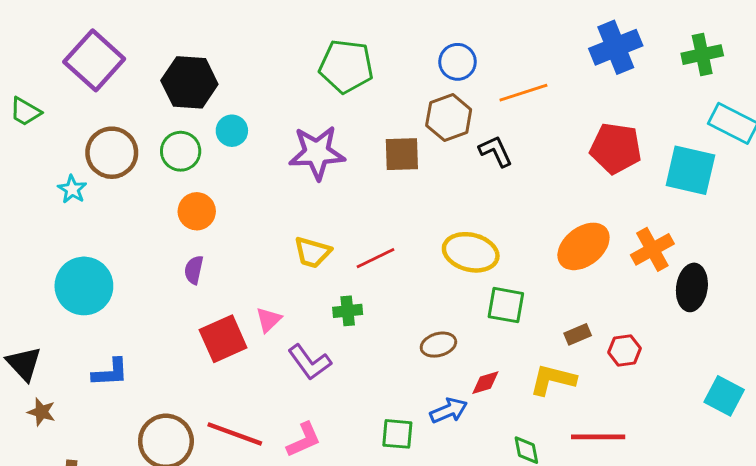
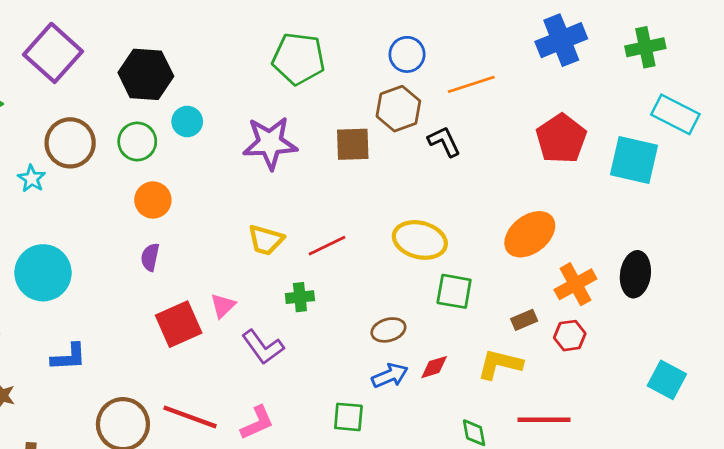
red pentagon: (616, 148) -> (561, 139), turned 30
orange cross: (652, 249) -> (575, 284), moved
blue arrow: (449, 411) -> (390, 376), moved

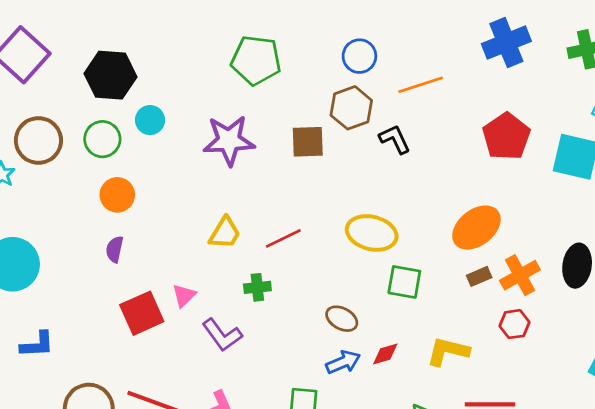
yellow trapezoid: (266, 240) -> (225, 233), turned -75
brown rectangle: (524, 320) -> (479, 276), moved
brown ellipse: (388, 330) -> (342, 319), turned 44

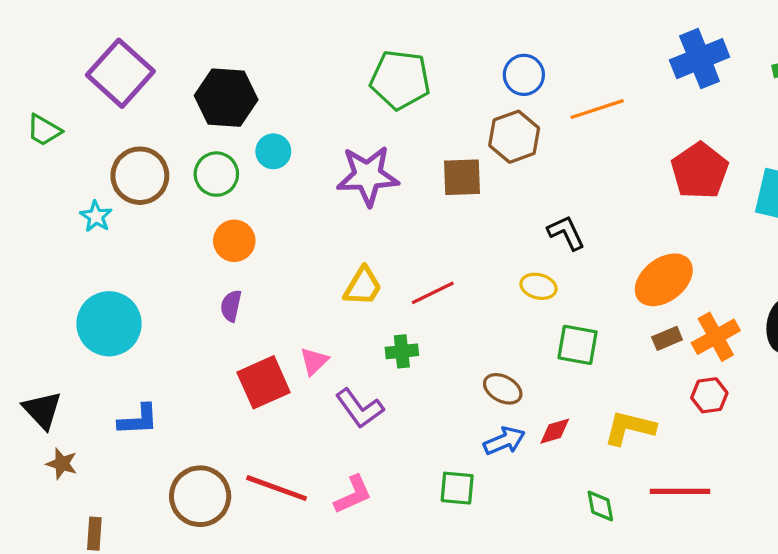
black L-shape: (395, 139) -> (566, 233), moved
yellow ellipse: (372, 233) -> (538, 286), size x0.6

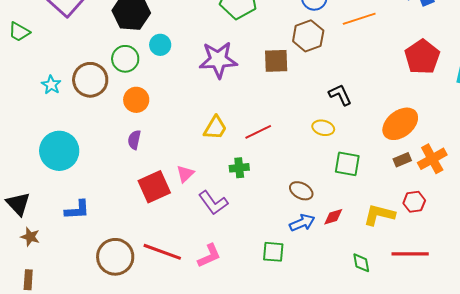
brown circle: (140, 176) -> (90, 80), moved
red hexagon: (709, 395) -> (414, 202), moved
brown rectangle: (94, 534) -> (28, 280), moved

